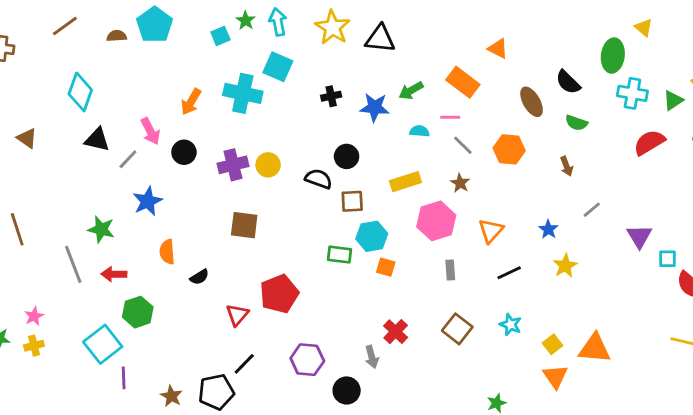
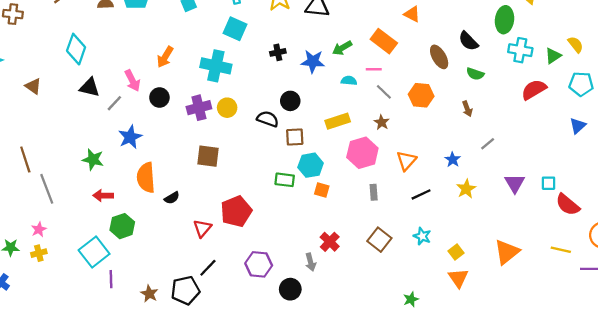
cyan cross: (243, 93) -> (216, 66), moved
purple triangle: (639, 236) -> (515, 183), moved
orange semicircle: (167, 252) -> (146, 178), size x1.5
gray line: (73, 264) -> (47, 189), moved
orange triangle: (595, 348) -> (507, 252), moved, turned -44

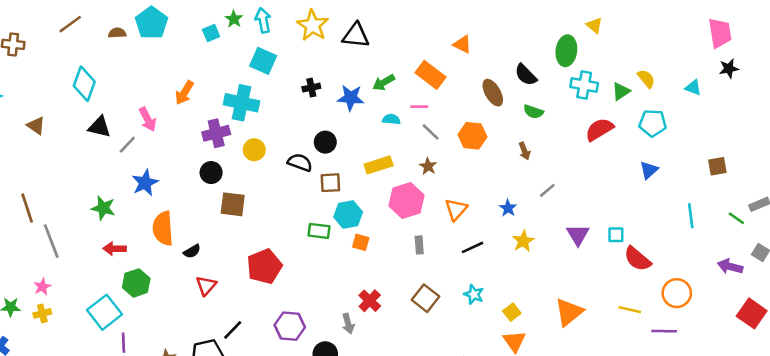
black circle: (159, 98) -> (211, 173), moved
purple cross: (199, 108) -> (216, 133), moved
red triangle: (202, 228) -> (206, 286), moved

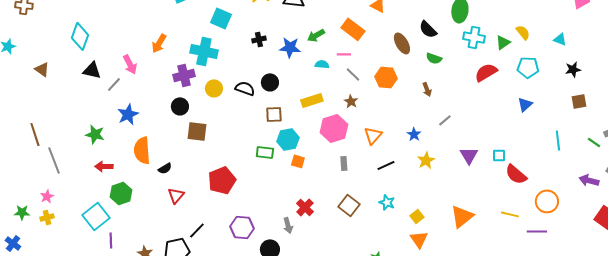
black star: (729, 69) -> (573, 69), moved
black semicircle: (300, 162) -> (245, 88), moved

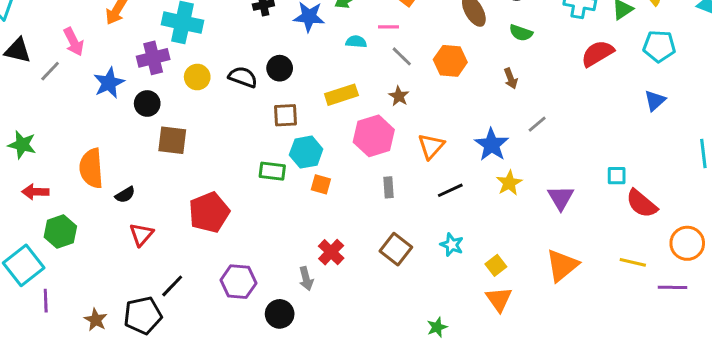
blue star: (128, 114) -> (109, 83), moved
blue star: (414, 134) -> (492, 145), size x1.6
purple triangle: (469, 155) -> (561, 198), moved

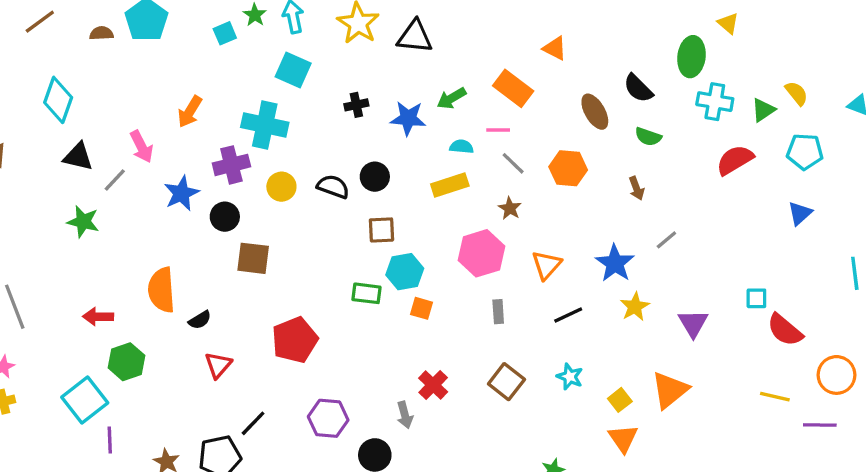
yellow rectangle: (341, 95) -> (450, 185), moved
green star: (22, 145) -> (83, 222), moved
orange triangle: (562, 265) -> (670, 390), moved

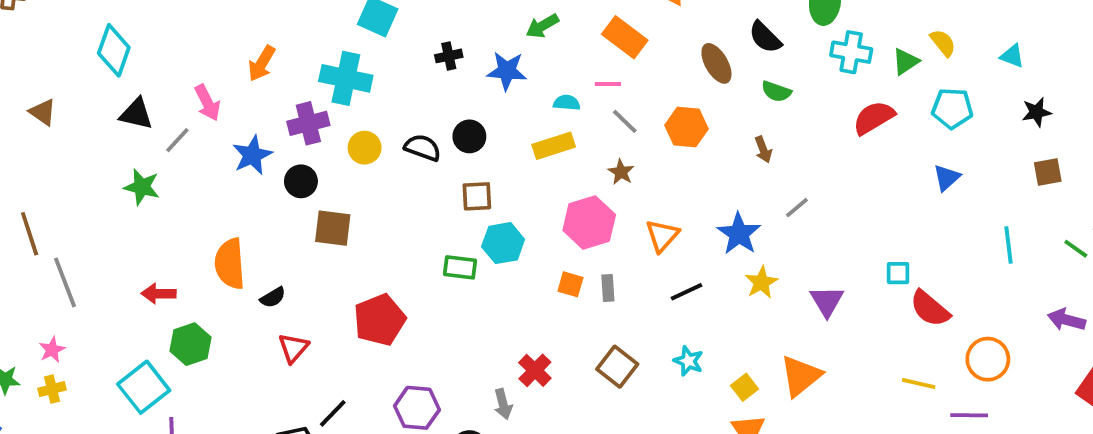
green arrow: (451, 98) -> (542, 26), moved
orange square: (421, 308) -> (570, 284), moved

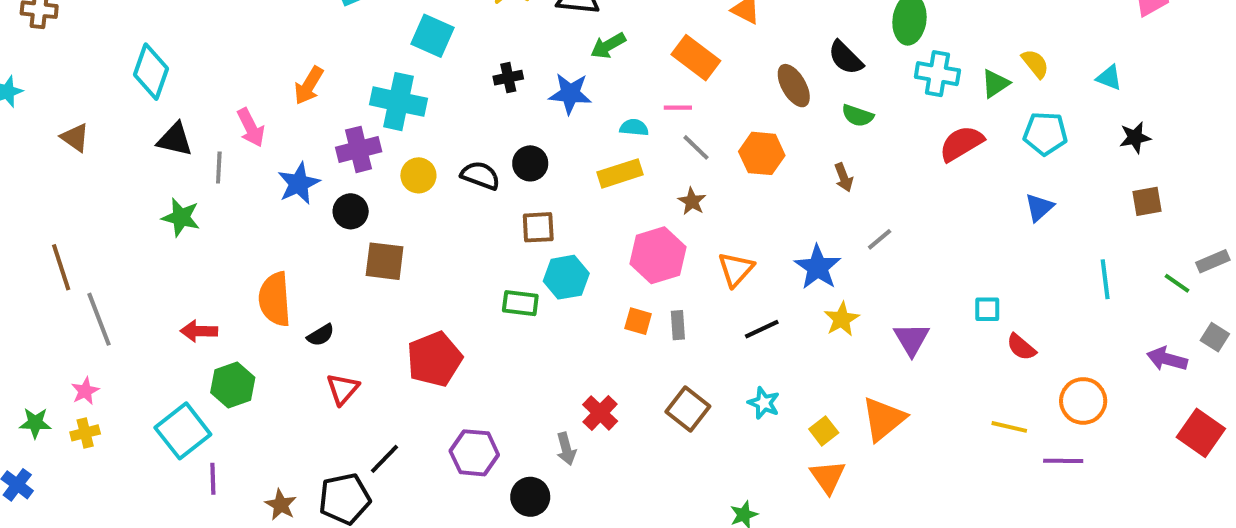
gray line: (177, 140) -> (219, 167), turned -40
red semicircle: (930, 309) -> (1021, 347), size x0.7

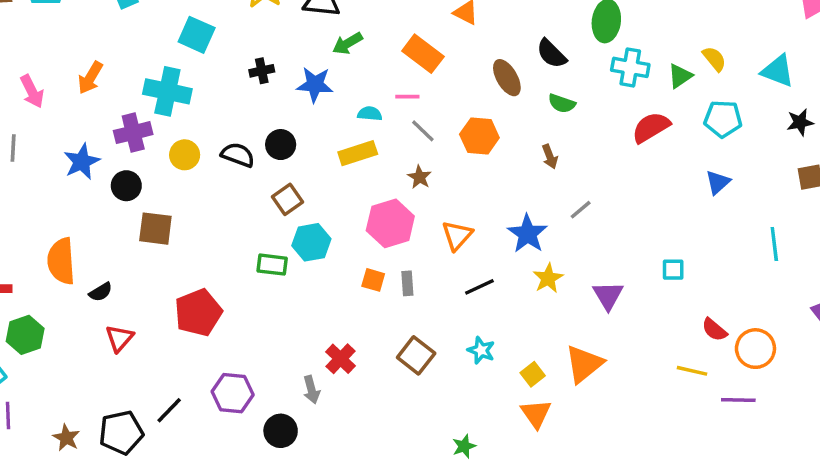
cyan triangle: (1109, 78) -> (778, 71), size x1.5
pink arrow: (251, 128) -> (32, 91), moved
brown square: (538, 227) -> (287, 199), turned -32
red semicircle: (1021, 347) -> (714, 330), moved
black line: (385, 459) -> (169, 410), moved

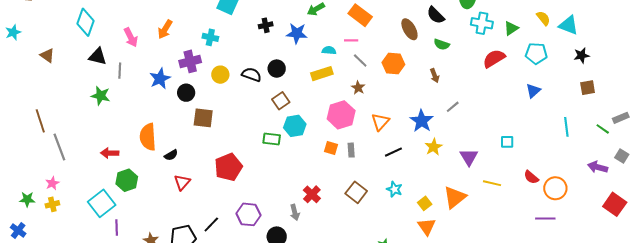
yellow semicircle: (714, 59) -> (543, 18), moved
cyan cross: (167, 91) -> (210, 37), size x0.6
yellow line: (692, 371) -> (492, 183), moved

